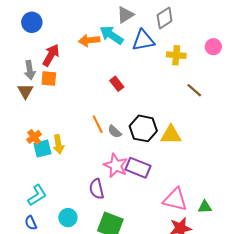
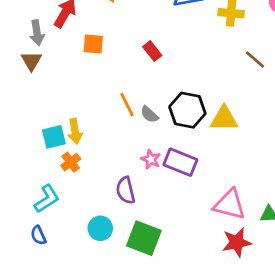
orange square: (49, 79) -> (93, 44), moved
orange cross: (34, 137) -> (71, 162), moved
pink star: (116, 166) -> (151, 159), size x0.6
cyan circle: (68, 218) -> (100, 228), moved

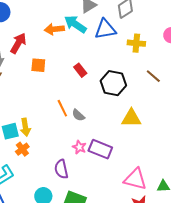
black hexagon: (187, 110) -> (113, 83), moved

